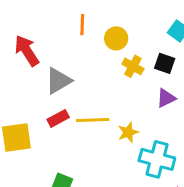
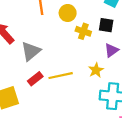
yellow star: (128, 132) -> (96, 70), moved

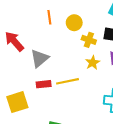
yellow star: (96, 70) -> (93, 63), moved
red rectangle: (35, 79) -> (44, 84), turned 32

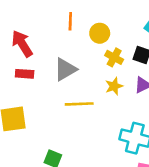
gray triangle: (40, 58) -> (65, 69), moved
red rectangle: (44, 84) -> (25, 74), moved

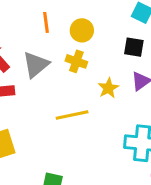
yellow cross: (114, 57) -> (76, 61), moved
gray triangle: (65, 69) -> (36, 65), moved

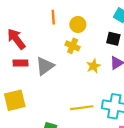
gray triangle: (36, 65) -> (45, 66), moved
yellow line: (72, 115) -> (82, 108), moved

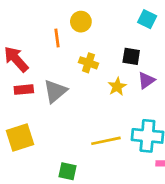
orange line: (53, 17) -> (57, 38), moved
yellow circle: (78, 24) -> (81, 22), moved
black square: (113, 39) -> (131, 56), moved

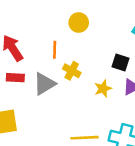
orange line: (57, 38) -> (55, 50), moved
yellow cross: (89, 63) -> (72, 71), moved

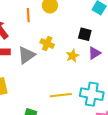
orange line: (55, 50) -> (28, 15), moved

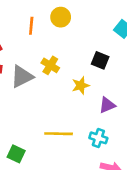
purple triangle: (94, 53) -> (107, 105), moved
cyan cross: (92, 94) -> (98, 138), size x0.6

